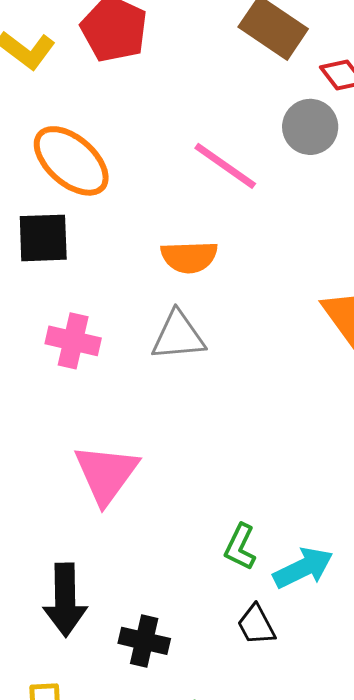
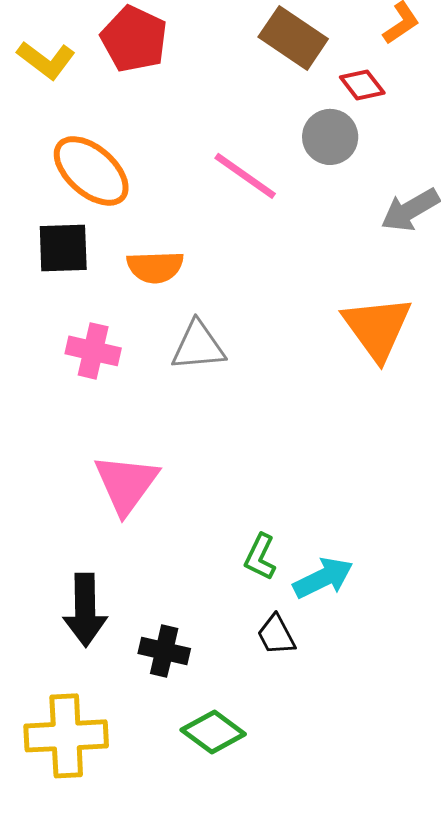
orange semicircle: (189, 257) -> (155, 267), moved

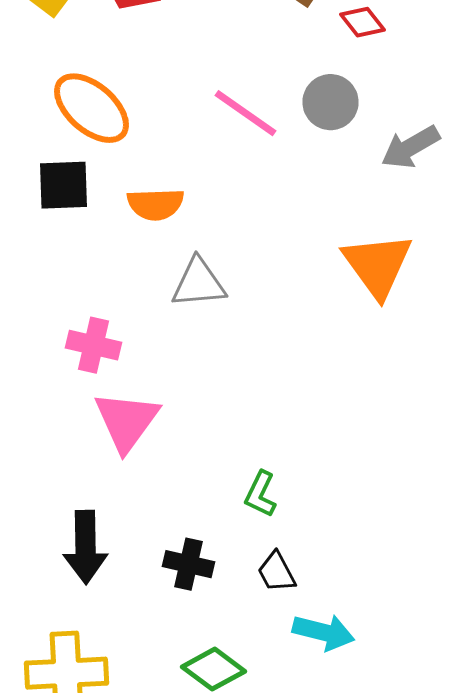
gray circle: (330, 137) -> (330, 102), moved
pink cross: (93, 351) -> (94, 345), moved
cyan arrow: (323, 578) -> (324, 632), moved, turned 40
black cross: (164, 651) -> (188, 564), moved

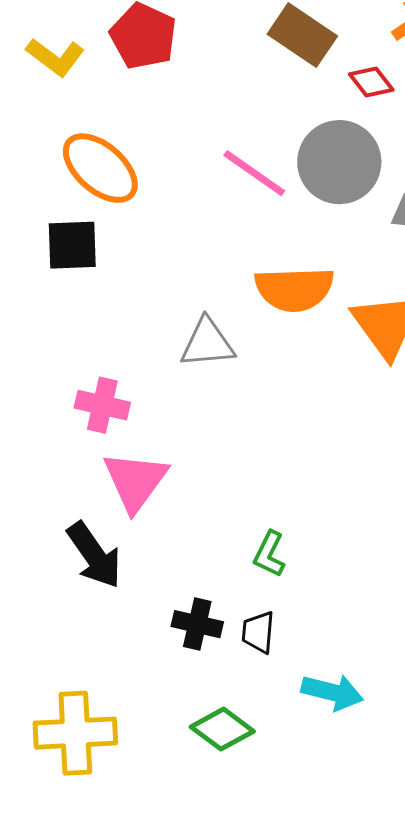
gray circle: (330, 102) -> (339, 162), size x1.5
orange semicircle: (156, 204) -> (294, 289), moved, size x1.4
black arrow: (86, 547) -> (94, 555), moved, turned -34
black trapezoid: (276, 572) -> (258, 632), moved, turned 33

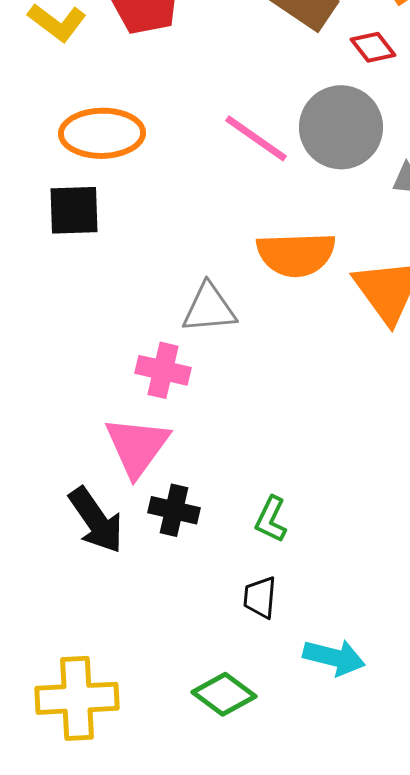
orange ellipse: (100, 168) -> (102, 133), turned -42
pink cross: (102, 405) -> (163, 370), moved
black cross: (197, 624) -> (174, 510), moved

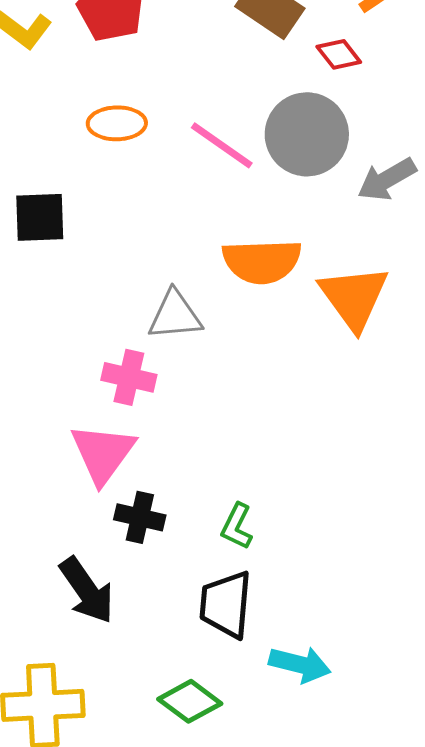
orange ellipse: (102, 133) -> (117, 123), moved, size x0.7
black arrow: (96, 520) -> (87, 590), moved
black trapezoid: (260, 597) -> (226, 604), size x1.6

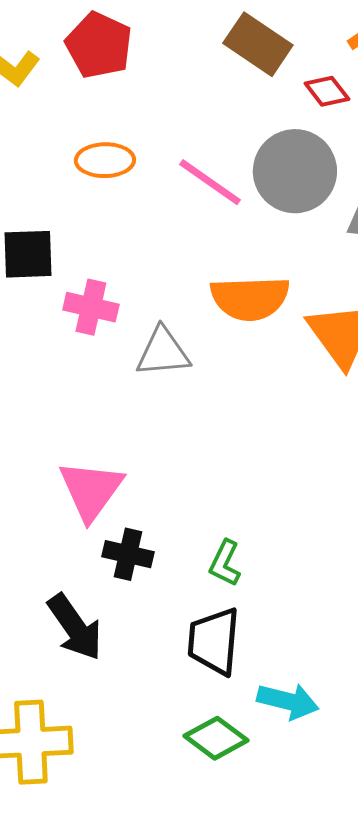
pink cross: (129, 377) -> (91, 307), moved
green diamond: (190, 701) -> (216, 738), moved

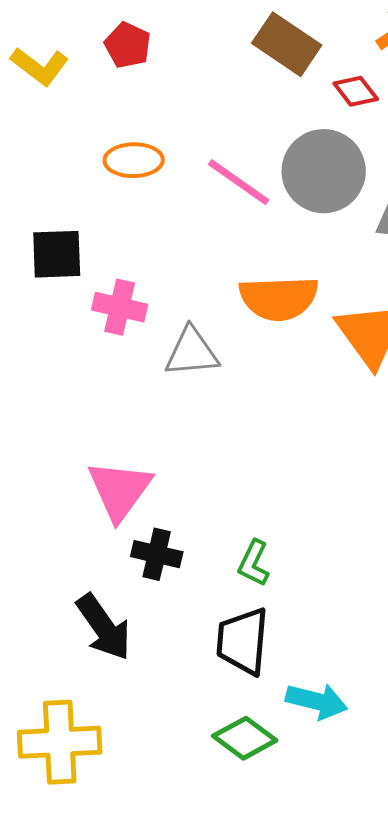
red pentagon: (99, 45) -> (128, 45), size x0.7

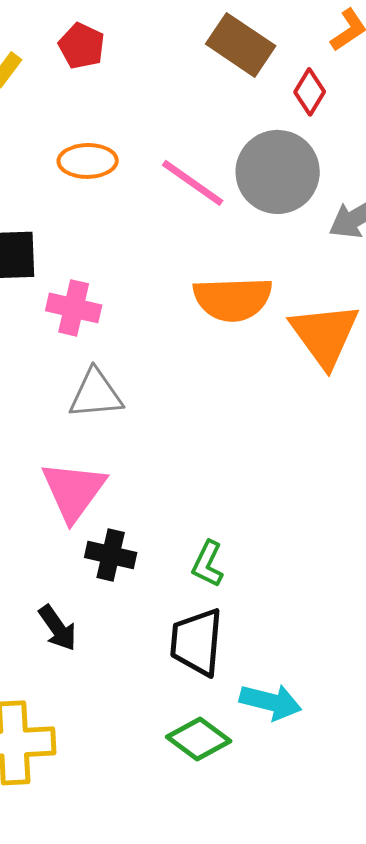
red diamond: (356, 91) -> (310, 92), turned 69
gray triangle: (192, 352) -> (96, 394), moved
black arrow: (104, 627) -> (58, 628), size x0.7

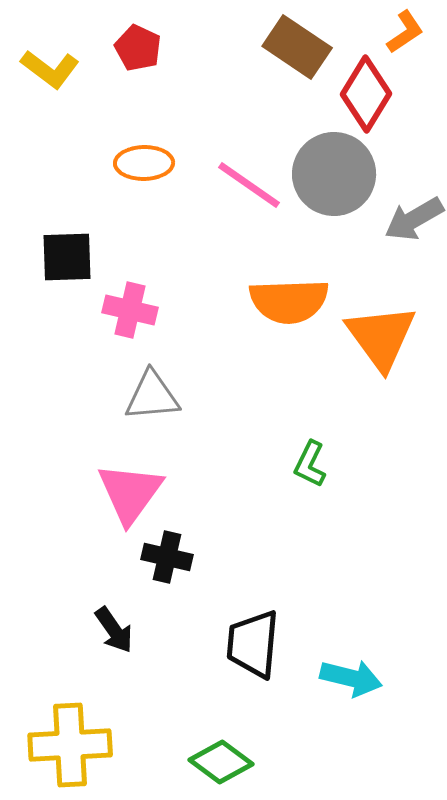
red diamond: (310, 92) -> (366, 94), size x1.6
green L-shape: (208, 564) -> (310, 464), moved
cyan arrow: (271, 702) -> (351, 678), moved
green diamond: (199, 739) -> (221, 762), moved

